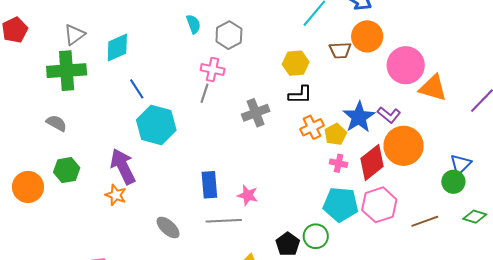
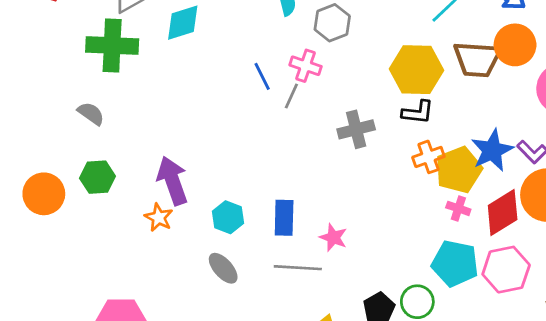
brown trapezoid: (340, 50) -> (477, 59), size x1.6
yellow hexagon: (296, 63) -> (416, 70), size x1.5
blue line: (137, 89) -> (262, 76), moved
cyan hexagon: (156, 125) -> (228, 217), moved, size x0.6
yellow pentagon: (336, 134) -> (459, 170), size x1.6

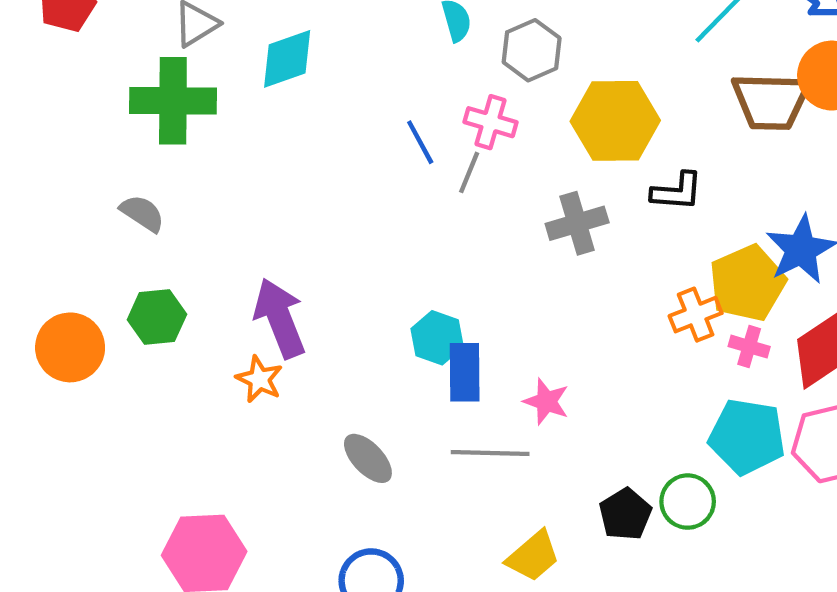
yellow hexagon: (416, 70) -> (615, 121), moved
orange cross: (428, 157) -> (696, 315), moved
cyan hexagon: (228, 217) -> (437, 338), moved

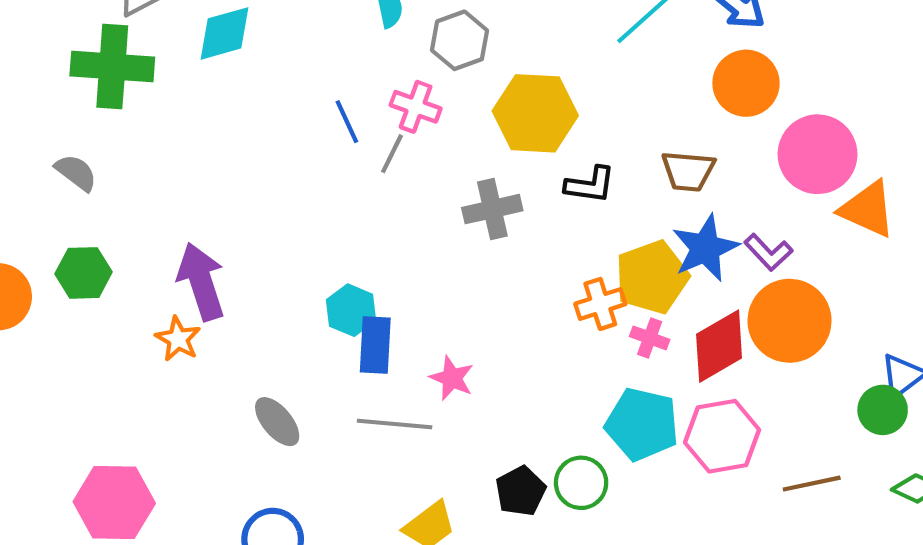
brown trapezoid: (771, 101) -> (688, 171), moved, size x0.7

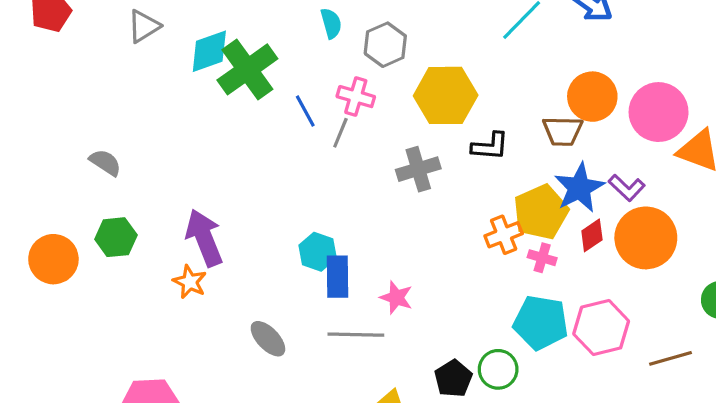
green cross: (112, 67) -> (247, 69), moved, turned -36
orange circle: (746, 83) -> (592, 97), moved
red diamond: (719, 346) -> (592, 235), moved, size x0.6

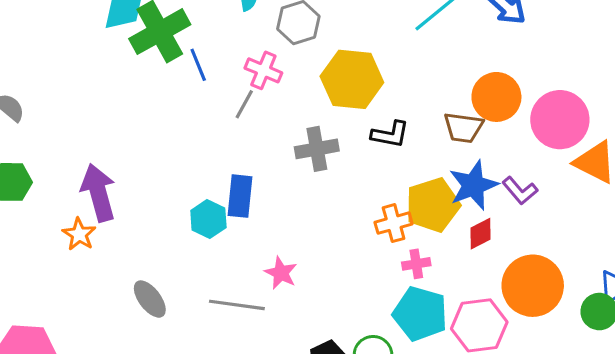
blue line: (305, 111) -> (198, 65), moved
orange circle: (646, 238) -> (533, 286), moved
pink cross: (542, 258) -> (416, 264), moved, turned -32
blue rectangle: (337, 277) -> (240, 196), moved

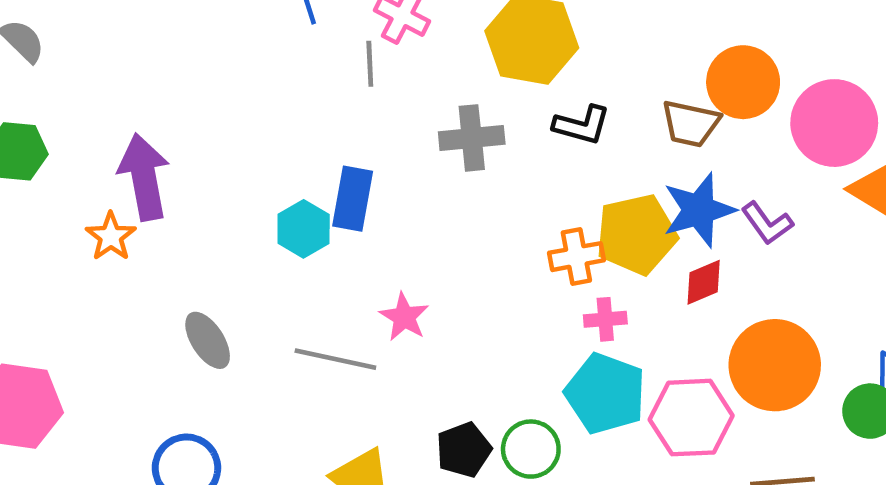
gray line: (244, 104) -> (370, 64), turned -36

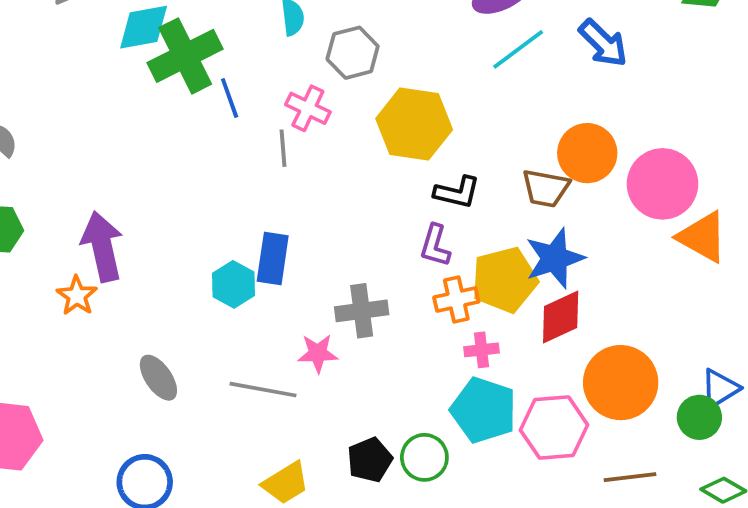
gray cross: (472, 138) -> (362, 311), moved
purple L-shape: (767, 223) -> (435, 246), moved, turned 54
red diamond: (704, 282) -> (561, 317), size x1.4
pink star: (404, 317) -> (318, 353), turned -30

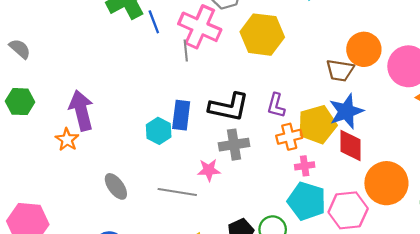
pink cross: (308, 108) -> (200, 27), size x1.6
black L-shape: (457, 192) -> (229, 107), moved, size x1.5
red diamond: (561, 317) -> (350, 146), turned -64

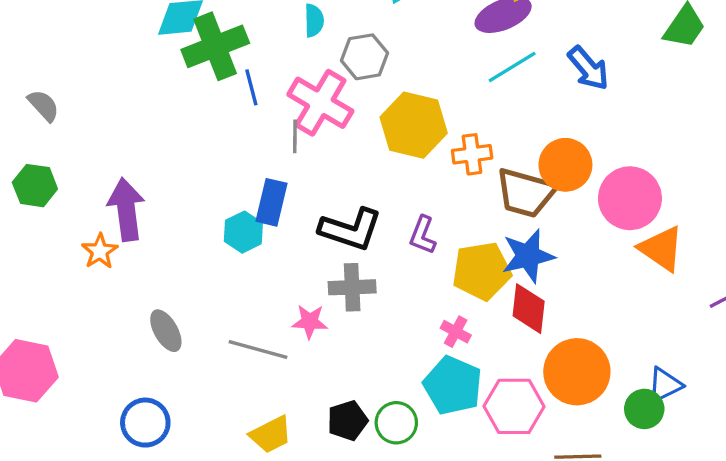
brown trapezoid: (340, 70) -> (526, 193), size x1.4
blue rectangle: (181, 115) -> (272, 202), moved
cyan hexagon: (159, 131) -> (243, 232), moved
orange cross: (289, 137) -> (472, 154), moved
pink cross: (305, 166) -> (456, 332), turned 30

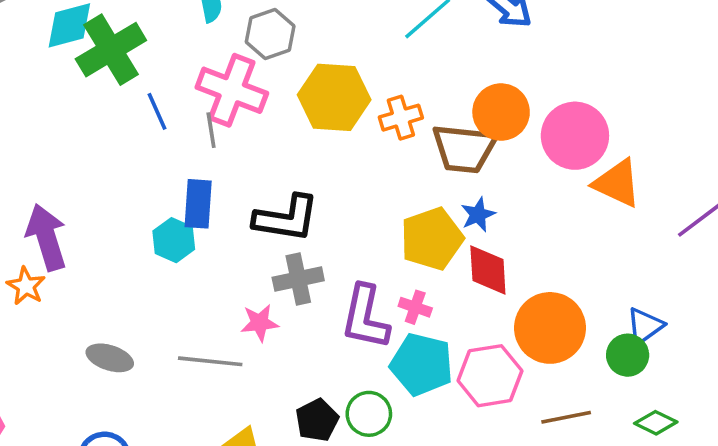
blue line: (251, 87) -> (157, 111), moved
purple L-shape: (423, 235) -> (365, 317), moved, size x1.6
blue star: (528, 256) -> (478, 215), size x0.6
gray ellipse: (166, 331) -> (110, 358), turned -33

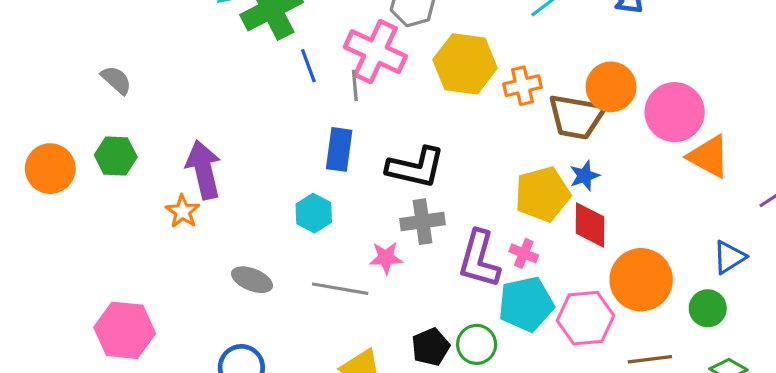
cyan hexagon: (174, 240) -> (314, 213), moved
blue triangle: (645, 326) -> (729, 257), moved
cyan pentagon: (422, 364) -> (526, 304), turned -30

